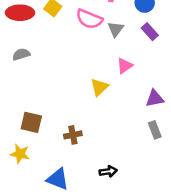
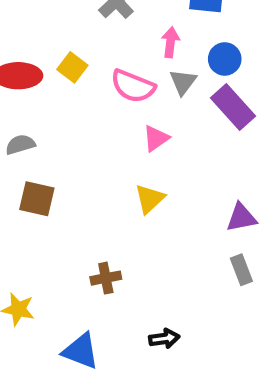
gray triangle: (116, 29) -> (183, 82), moved
purple rectangle: (150, 32) -> (233, 107), size x1.5
pink triangle: (125, 66) -> (156, 138), moved
brown square: (31, 122) -> (37, 199), moved

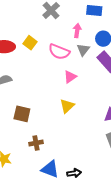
brown square: (37, 199) -> (22, 114), moved
brown cross: (106, 278) -> (36, 143), moved
blue triangle: (81, 351) -> (50, 169), moved

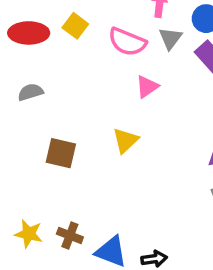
yellow triangle: (67, 106) -> (125, 141), moved
brown cross: (36, 143) -> (70, 236), moved, turned 32

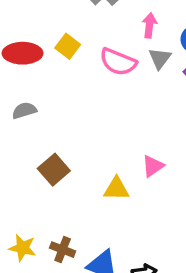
pink triangle: (147, 87) -> (153, 166), moved
yellow triangle: (125, 141) -> (116, 189), moved, turned 44
brown square: (61, 153) -> (54, 170), turned 36

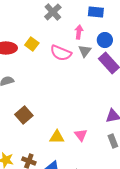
pink triangle: (153, 166) -> (81, 135), moved, turned -32
yellow triangle: (116, 189) -> (57, 137), moved

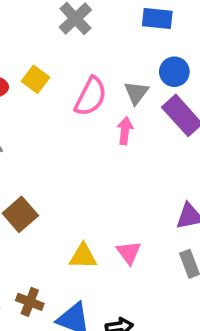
pink arrow: (79, 32) -> (125, 131), moved
pink semicircle: (61, 53) -> (91, 96), turned -85

